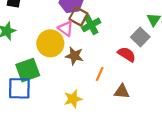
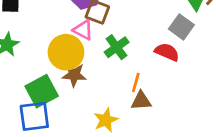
green cross: (91, 25) -> (117, 47), moved
brown star: (74, 56) -> (74, 75), moved
brown triangle: (122, 92) -> (141, 101), moved

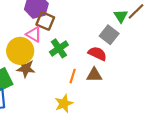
brown triangle: (141, 101) -> (94, 75), moved
yellow star: (106, 120) -> (64, 104), moved

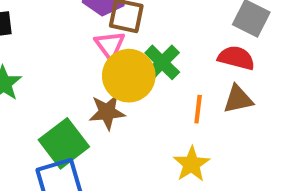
pink triangle: (34, 34) -> (110, 45), turned 35
yellow circle: (20, 51) -> (129, 76), moved

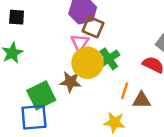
brown triangle: (238, 99) -> (142, 100), moved
yellow star: (192, 164) -> (114, 122), turned 30

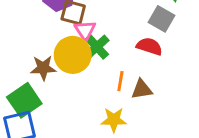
pink triangle: (80, 43) -> (85, 30), moved
brown star: (70, 82) -> (43, 68), moved

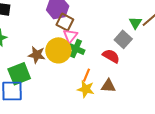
green cross: (97, 47) -> (76, 49), turned -36
brown triangle: (142, 89) -> (108, 86), moved
yellow star: (114, 120) -> (86, 89), moved

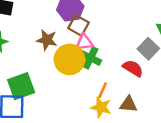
pink triangle: (70, 36) -> (84, 42), turned 42
brown star: (37, 55) -> (47, 40), moved

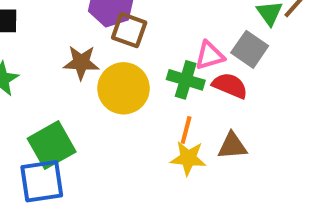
pink triangle: (84, 42) -> (210, 56), moved
green cross: (90, 58) -> (186, 80), moved

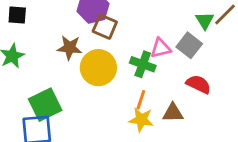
red semicircle: (230, 86) -> (199, 84), moved

